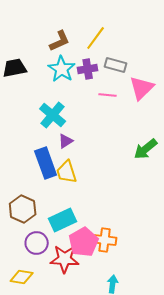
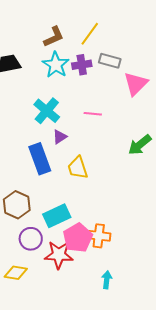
pink line: (108, 95) -> (93, 114), moved
yellow trapezoid: (67, 172) -> (78, 168), moved

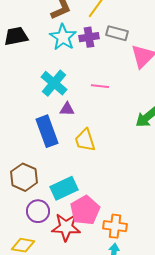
purple triangle: (60, 137) -> (67, 109), turned 35
orange cross: (99, 236) -> (115, 226), moved

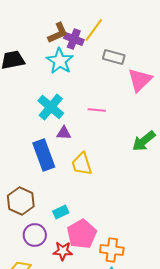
purple cross: (89, 37) -> (74, 39), moved, turned 30
cyan rectangle: (64, 188) -> (61, 212), size x0.6
red star: (66, 227) -> (63, 251), size x0.7

